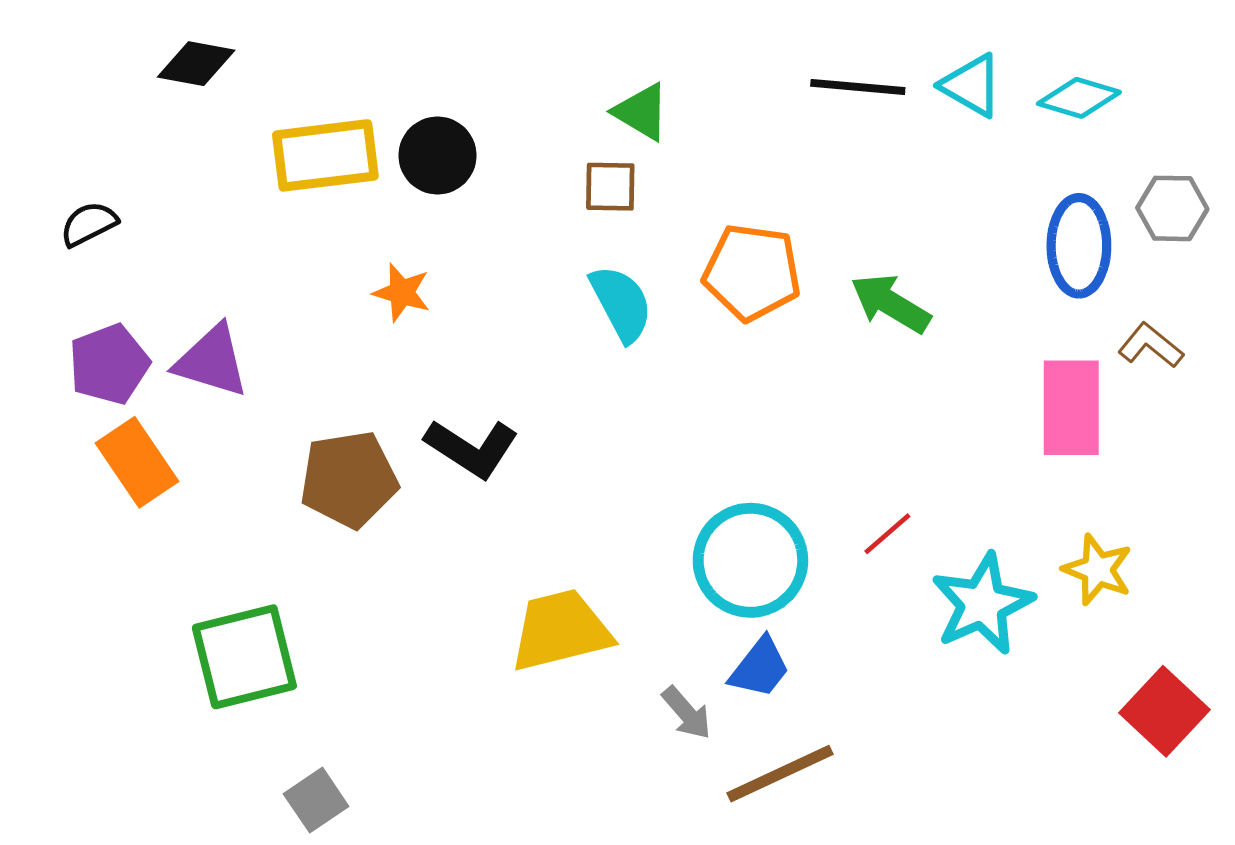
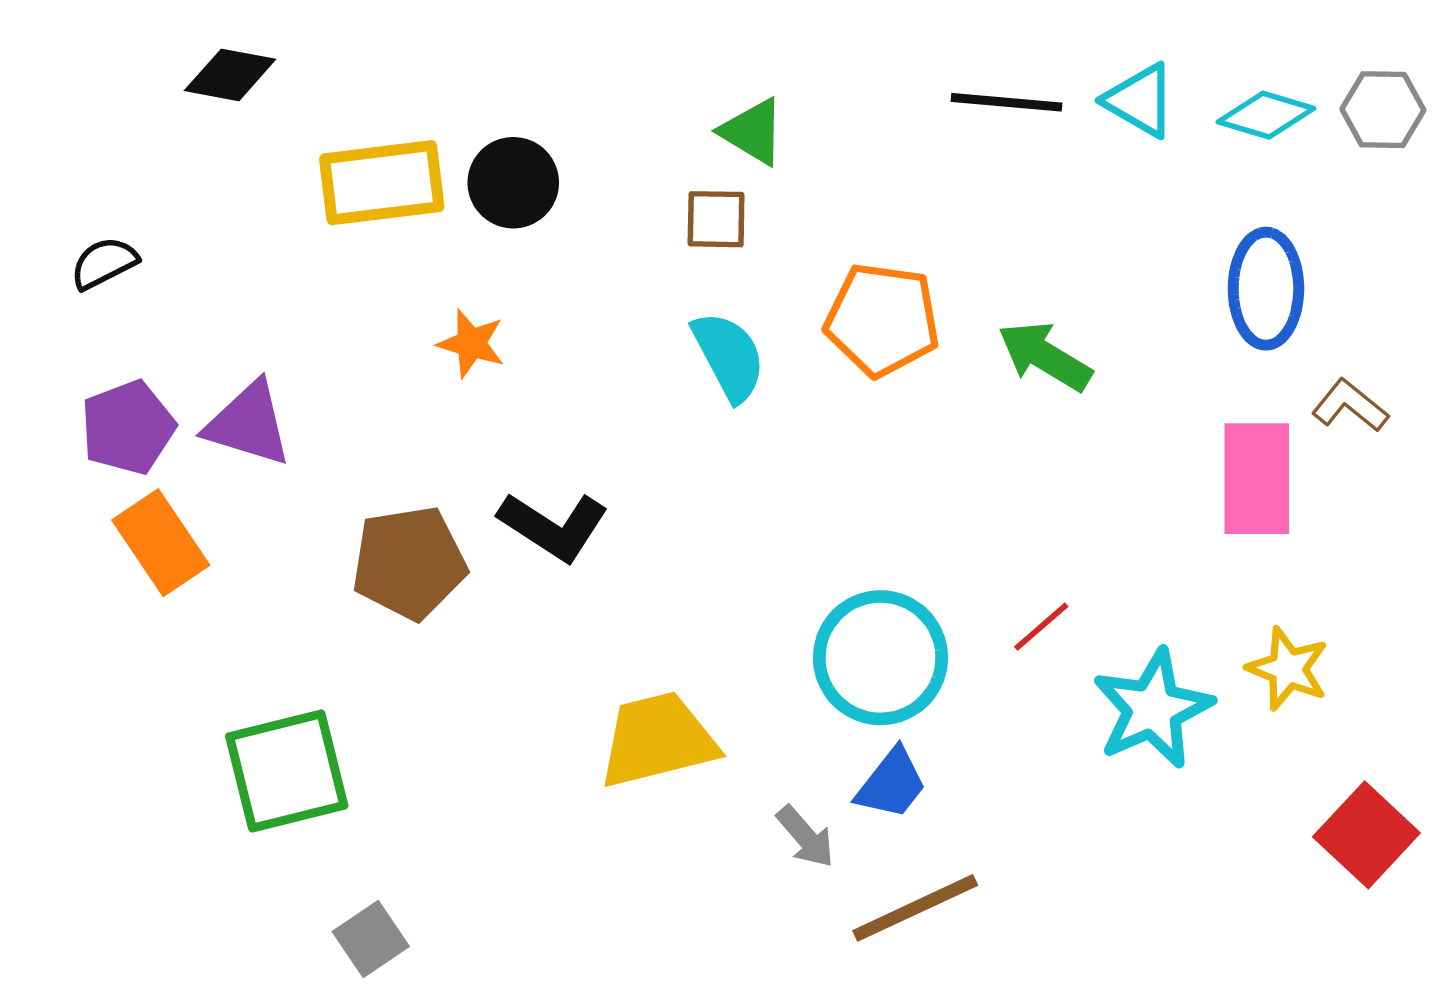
gray hexagon: (1172, 208) -> (1383, 110), moved

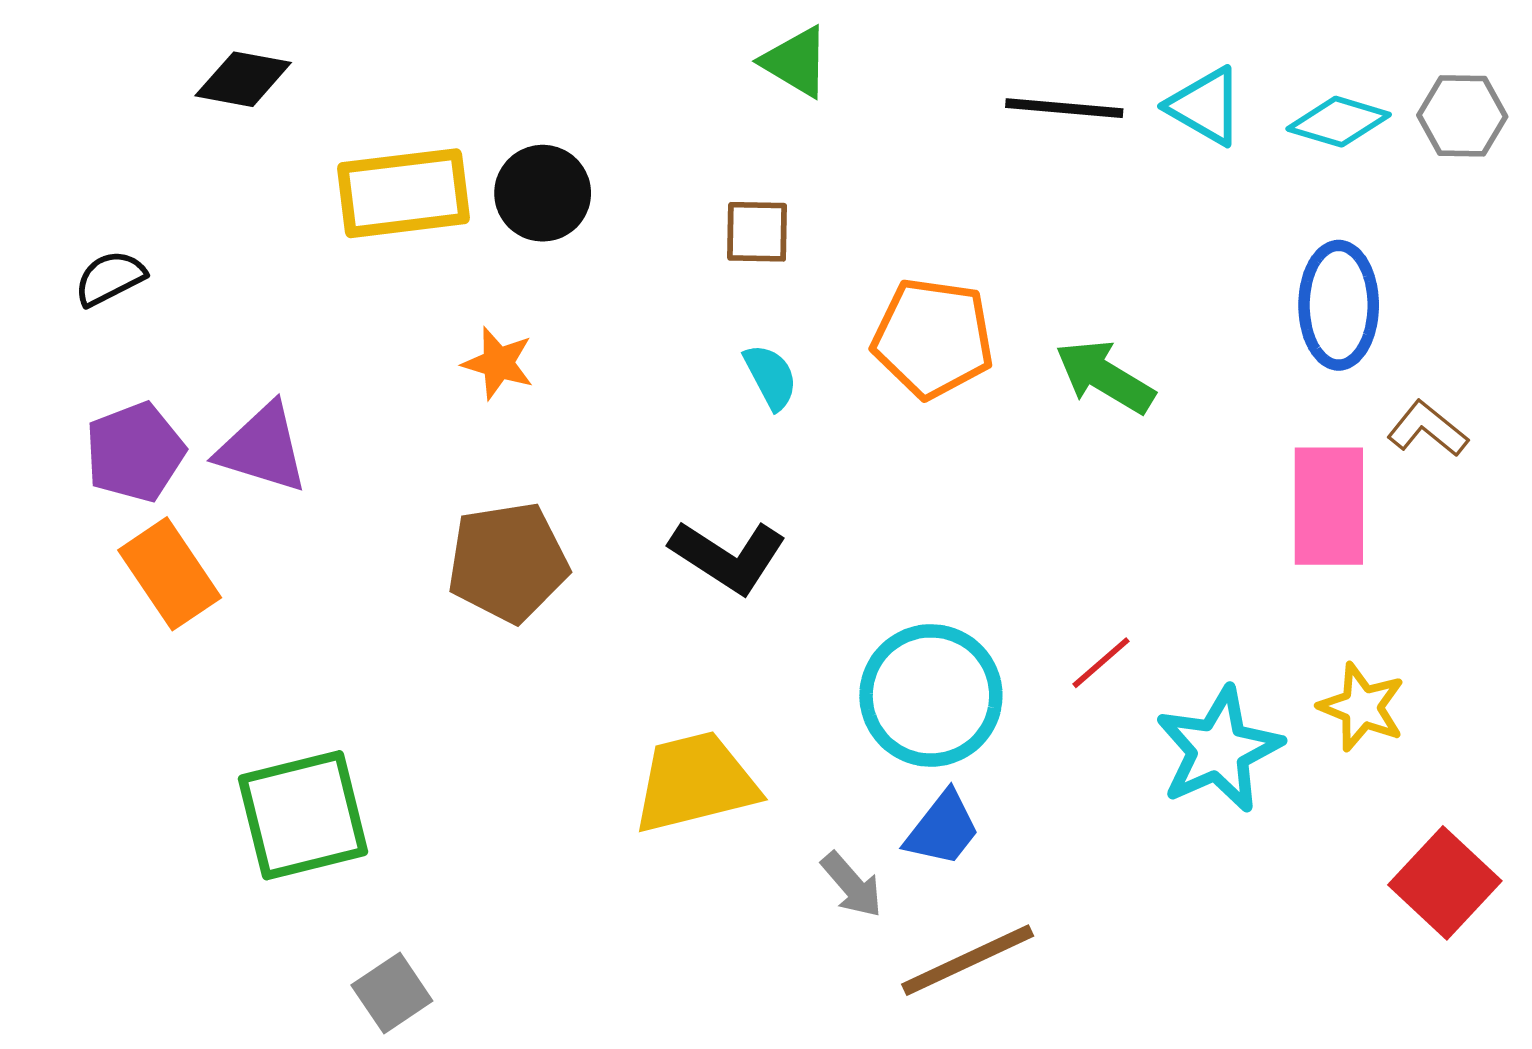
green triangle: (753, 132) -> (796, 62), moved
cyan semicircle: (729, 356) -> (771, 377), size x0.7
black L-shape: (553, 526) -> (728, 556), moved
brown pentagon: (409, 563) -> (508, 562), moved

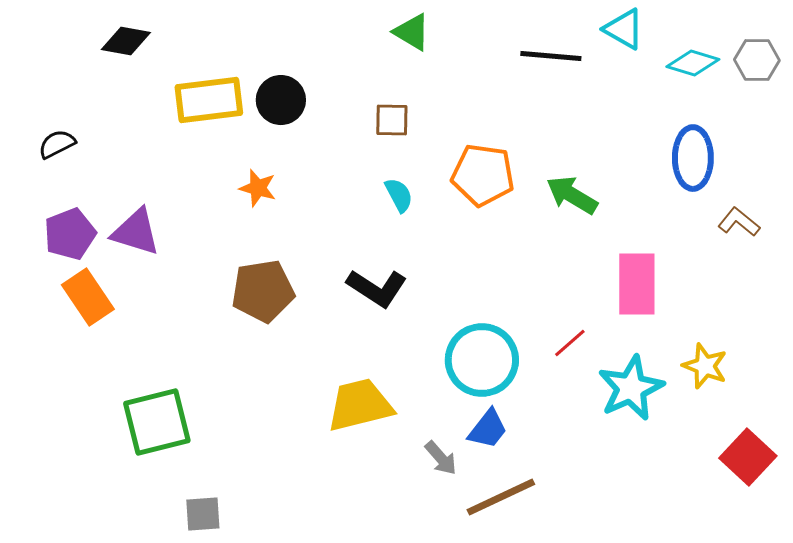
cyan triangle: (1205, 106) -> (624, 29), moved
pink rectangle: (1329, 506) -> (637, 284), moved
gray square: (392, 993) -> (203, 514), turned 30

